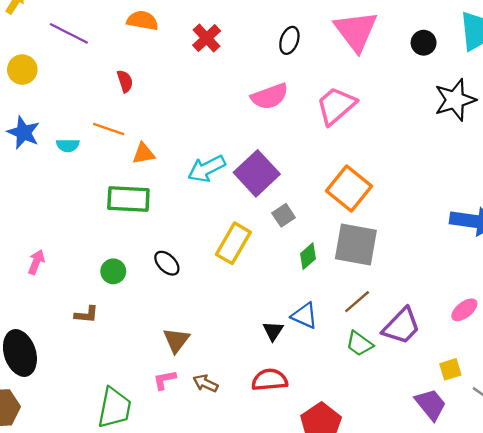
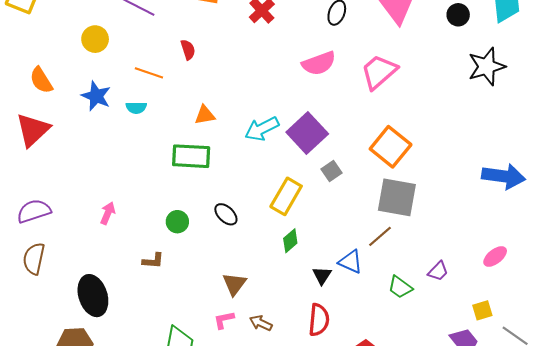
orange line: (109, 129) -> (149, 73), moved
green diamond: (308, 256) -> (290, 241), moved
brown line: (357, 302) -> (380, 236), moved
purple trapezoid: (401, 326) -> (438, 271), size x0.6
red semicircle: (270, 380) -> (319, 320), turned 100

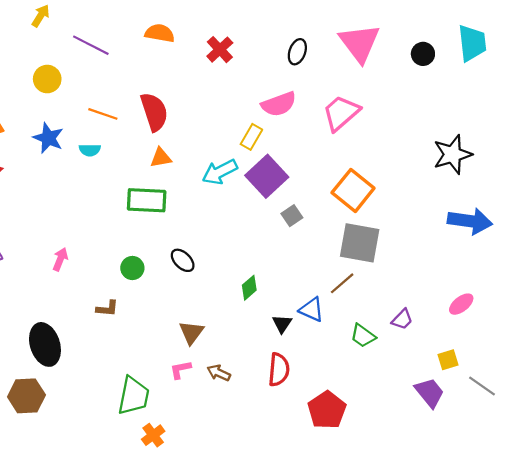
red semicircle: (188, 50) -> (154, 112), moved, size x1.8
black star: (487, 67) -> (452, 154), moved
yellow rectangle: (286, 196) -> (251, 137), moved, size x0.7

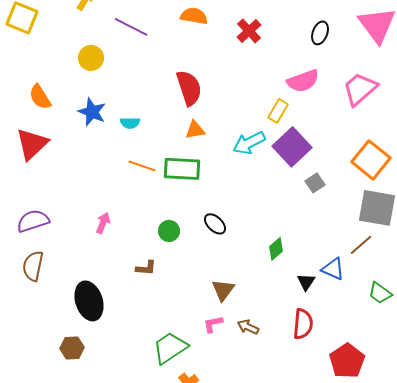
orange line: (103, 114) -> (142, 166), moved
brown hexagon: (26, 396) -> (72, 348), size x0.7
green trapezoid: (133, 396) -> (170, 348), turned -135

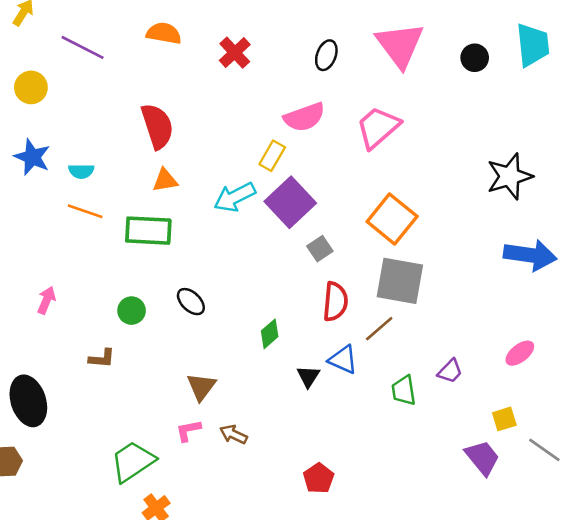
orange line: (142, 166) -> (85, 211), moved
green trapezoid: (380, 293) -> (404, 391), turned 45
red semicircle: (303, 324) -> (335, 302), moved
red pentagon: (347, 361) -> (319, 478), moved, size x0.7

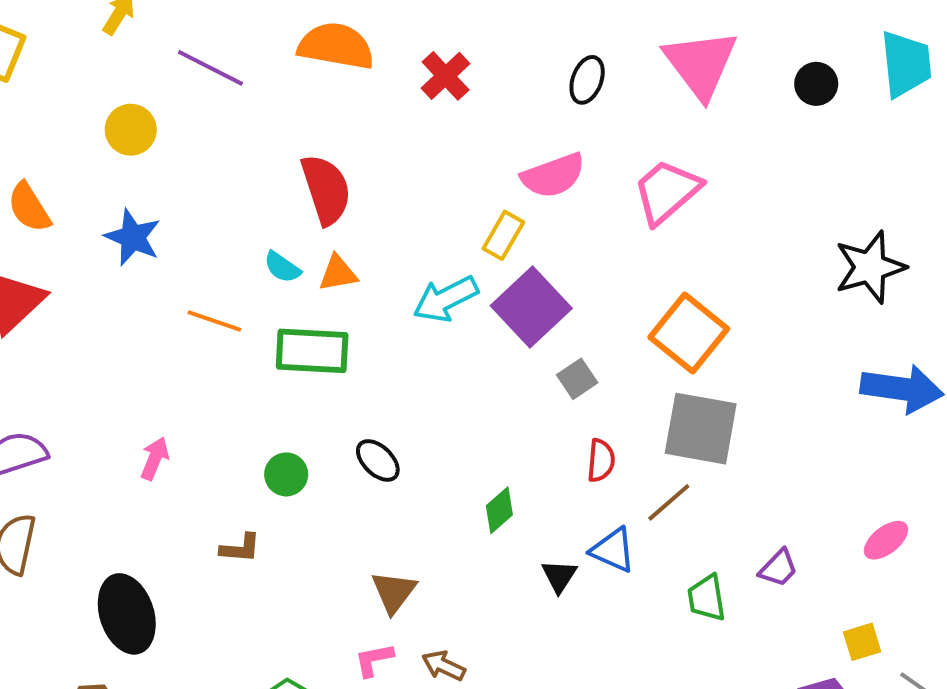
orange semicircle: (164, 33) -> (336, 46), size x1.4
cyan semicircle: (81, 171) -> (282, 267), moved, turned 35
red semicircle: (335, 302) -> (601, 460), size x0.7

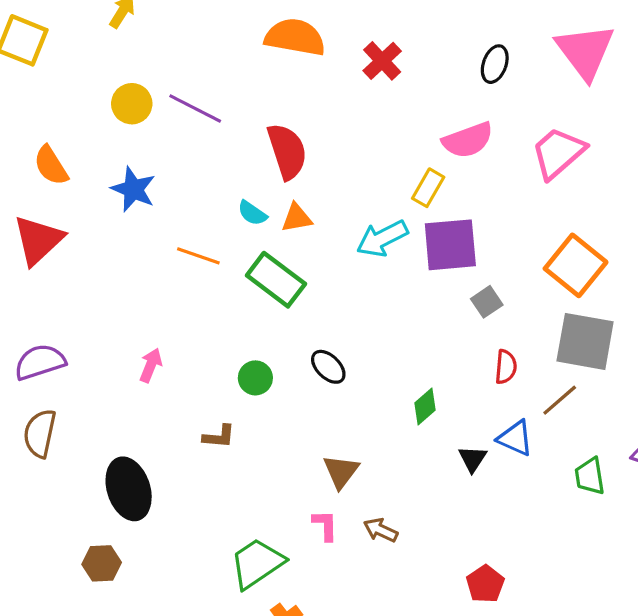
purple line: (210, 68) -> (195, 108), moved
purple square: (531, 307) -> (450, 245), turned 38
green rectangle: (312, 351) -> (276, 280), turned 34
pink L-shape: (374, 660) -> (325, 525), turned 100

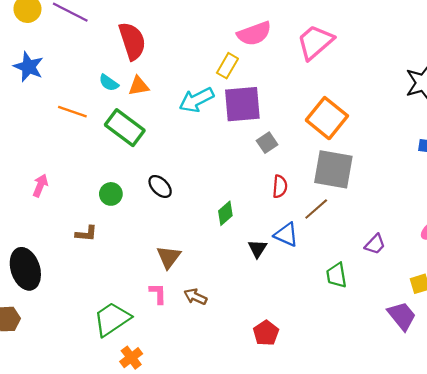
green trapezoid: (590, 476) -> (337, 275), moved

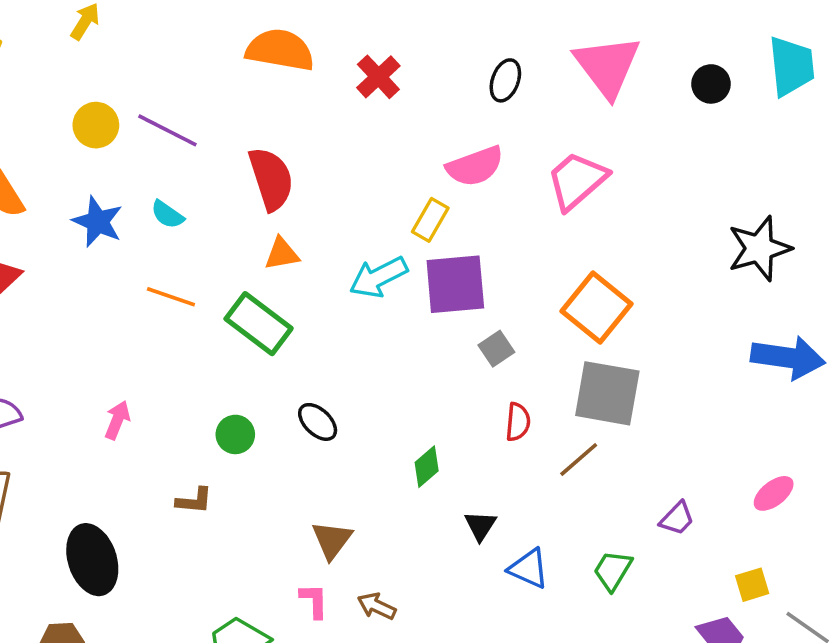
cyan semicircle: (109, 83) -> (167, 214), moved
blue triangle: (286, 235) -> (529, 569), moved
green trapezoid: (337, 275) -> (613, 570), turned 40

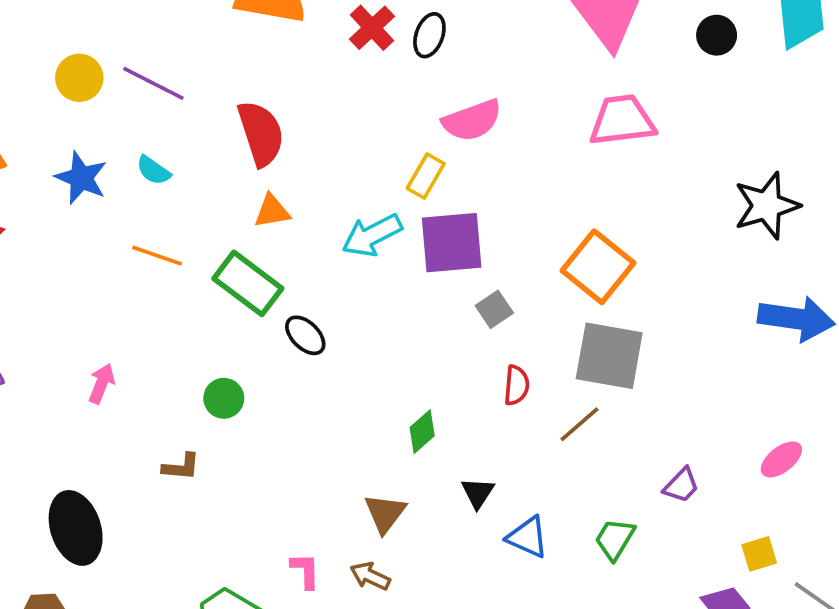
black ellipse: (505, 80) -> (429, 35), moved
pink trapezoid: (577, 181) -> (622, 120), moved, turned 34
black ellipse: (318, 422) -> (305, 335), moved
brown triangle: (332, 540) -> (385, 513), moved

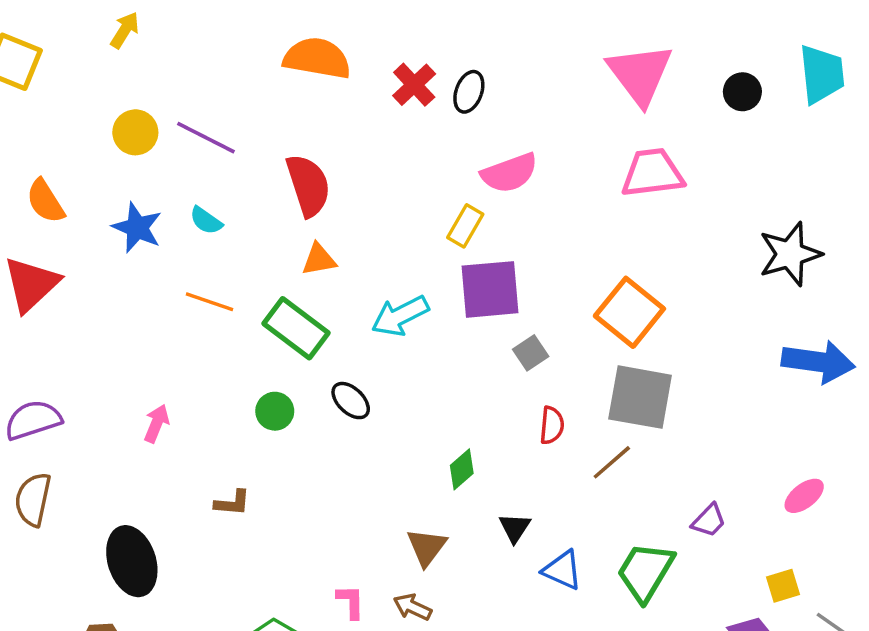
cyan arrow: (372, 235) -> (400, 316), moved
black ellipse: (305, 335) -> (351, 401), moved
green circle: (224, 398) -> (275, 411), moved
green trapezoid: (615, 539) -> (645, 572), size x1.5

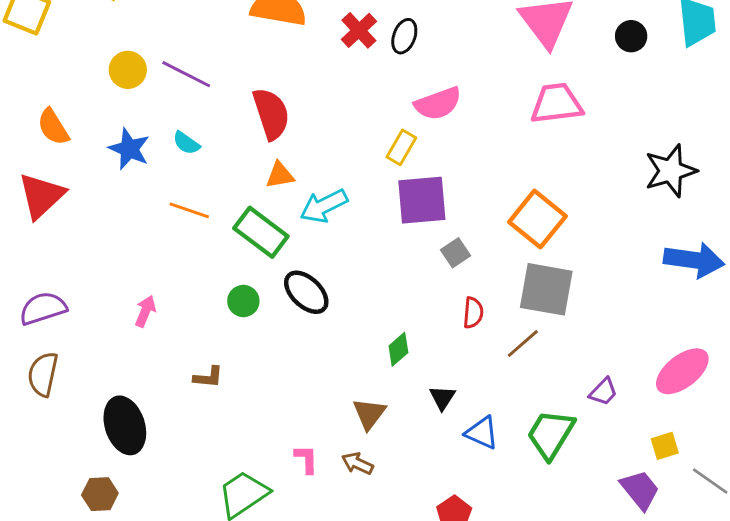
cyan arrow: (400, 316) -> (324, 206), moved
black ellipse: (351, 401) -> (306, 292), size x1.4
pink ellipse: (804, 496) -> (682, 371), size x1.6

